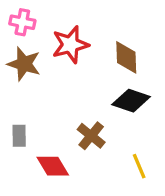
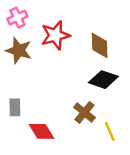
pink cross: (22, 22) -> (17, 18), turned -36
brown cross: (91, 136) -> (84, 112), moved

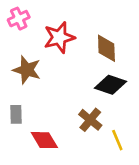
brown star: (19, 50) -> (27, 70), moved

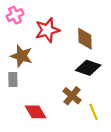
gray rectangle: (16, 114) -> (13, 80), moved

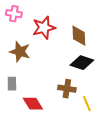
pink cross: (15, 15) -> (14, 14), turned 35
gray rectangle: (13, 80) -> (12, 84), moved
brown cross: (72, 96) -> (67, 89), turned -30

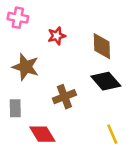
red star: (44, 28) -> (57, 36), size x0.6
black diamond: (82, 63) -> (106, 81), turned 30
brown cross: (67, 89) -> (64, 97), moved, turned -30

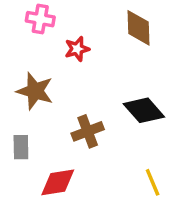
pink cross: (18, 18) -> (40, 19), moved
brown diamond: (102, 46) -> (139, 28), moved
red diamond: (42, 134) -> (58, 182), turned -68

